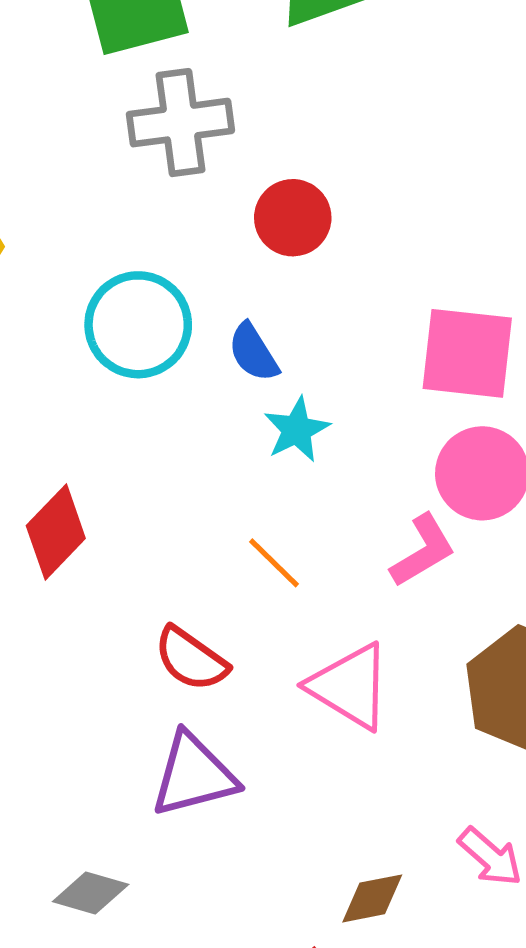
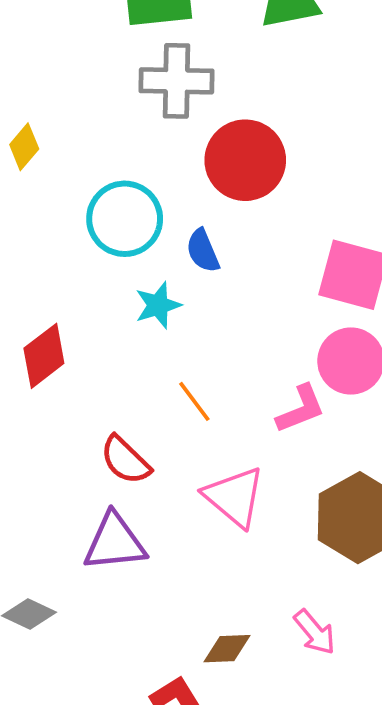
red circle: (293, 218) -> (245, 160), size x1.5
cyan star: (297, 430) -> (158, 305), moved

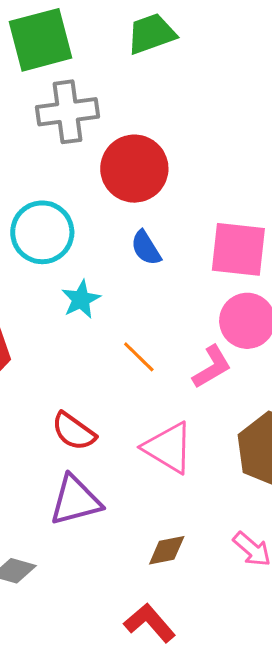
blue semicircle: (203, 251) -> (146, 248), moved
orange line: (194, 401) -> (139, 357), moved
brown diamond: (227, 649) -> (167, 550), moved

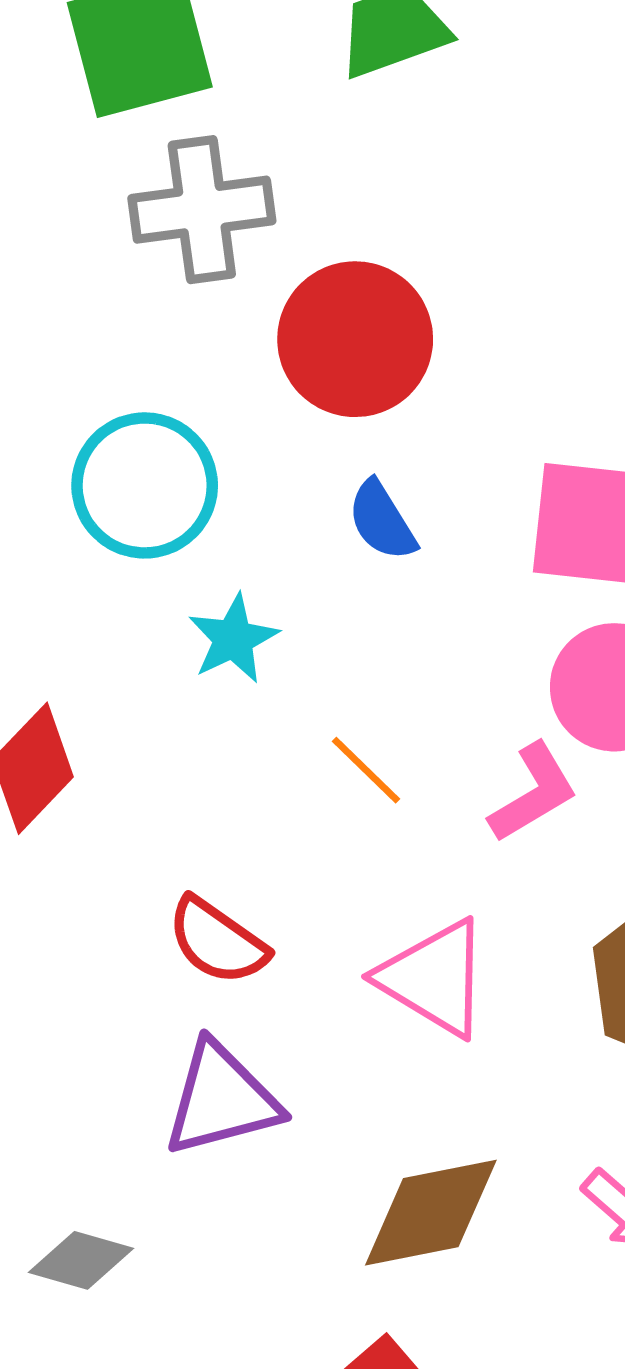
brown diamond: (167, 550) -> (431, 1213), size x1.6

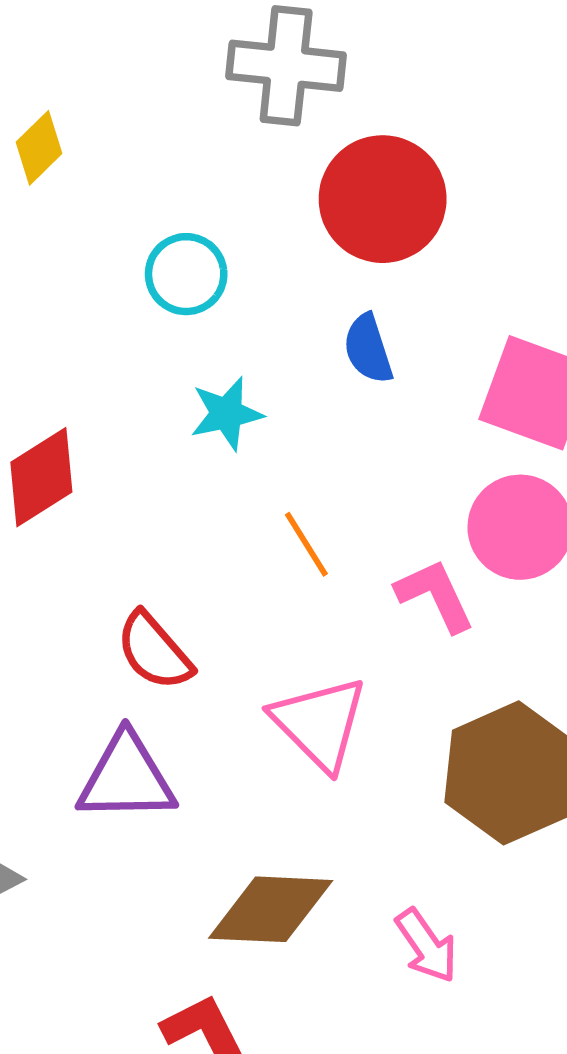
cyan circle: (145, 485) -> (186, 274), size x0.7
pink L-shape: (533, 793) -> (435, 595), turned -98

